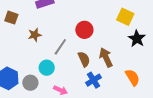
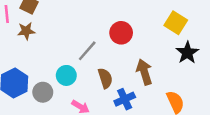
brown star: (35, 35) -> (26, 31), moved
brown semicircle: (84, 59) -> (105, 78), moved

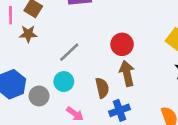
gray line: (87, 51) -> (69, 52), moved
brown arrow: (144, 72) -> (127, 73), moved

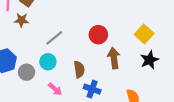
brown arrow: (127, 73) -> (114, 58), moved
blue cross: (119, 110) -> (92, 89), turned 35

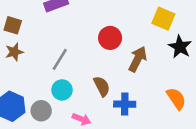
brown arrow: (114, 58) -> (138, 59), turned 54

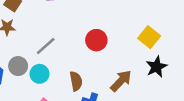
brown arrow: (138, 59) -> (121, 81), moved
gray circle: (41, 111) -> (18, 66), moved

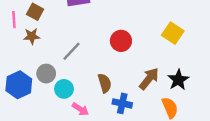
black star: (156, 67) -> (178, 80), moved
cyan circle: (40, 74) -> (64, 89), moved

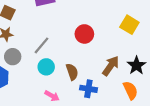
gray circle: (46, 74) -> (13, 57), moved
cyan circle: (64, 89) -> (46, 67), moved

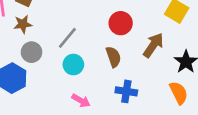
brown arrow: (111, 66) -> (153, 45), moved
brown semicircle: (72, 72) -> (113, 57), moved

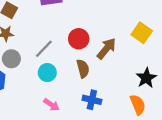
red circle: (121, 23) -> (79, 39), moved
brown arrow: (153, 45) -> (107, 49), moved

